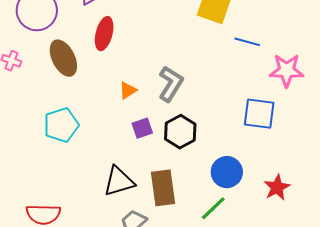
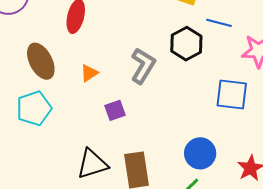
brown ellipse: (63, 58) -> (41, 61), moved
orange triangle: (128, 90) -> (89, 73), moved
black hexagon: (180, 132) -> (186, 44), moved

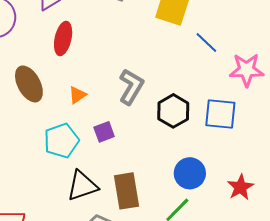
blue line: (219, 23) -> (206, 43), turned 30
black hexagon: (186, 44) -> (173, 111), moved
cyan pentagon: (34, 108) -> (61, 141), moved

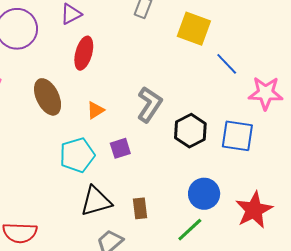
red star: (240, 187) -> (254, 210), size x1.4
brown rectangle: (127, 191) -> (140, 208), size x0.6

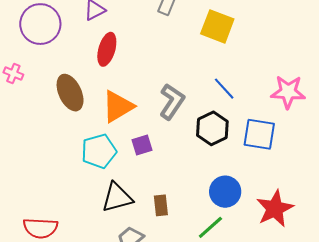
blue line: (227, 64) -> (224, 89), moved
orange triangle: (95, 110) -> (118, 107), size x1.8

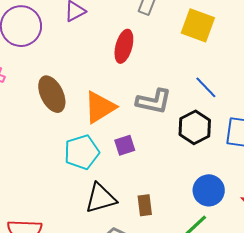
red ellipse: (107, 49) -> (124, 46), moved
gray L-shape: (172, 102) -> (154, 101), turned 69

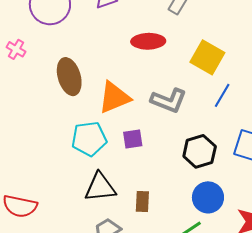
yellow square: (198, 25) -> (207, 57), moved
red ellipse: (124, 46) -> (148, 41), turned 64
blue line: (206, 87) -> (222, 95), turned 65
black hexagon: (195, 127) -> (200, 151), moved

